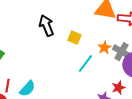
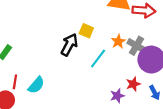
black arrow: (46, 26) -> (69, 45), moved, turned 50

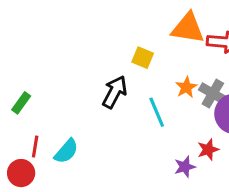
yellow square: (86, 31) -> (143, 58), moved
cyan line: (98, 58) -> (157, 112), turned -60

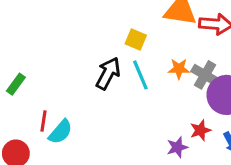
orange star: (186, 87) -> (179, 69), turned 30
cyan line: (157, 112) -> (140, 75), moved
red line: (35, 147) -> (44, 121), moved

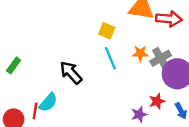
black arrow: (108, 73) -> (71, 73), moved, turned -70
gray cross: (205, 75) -> (161, 58), turned 30
red line: (44, 121) -> (35, 111), moved

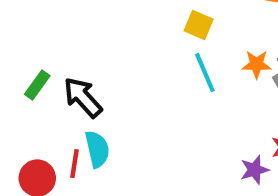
black arrow: (71, 73) -> (83, 97), moved
cyan semicircle: (48, 102) -> (97, 149), turned -54

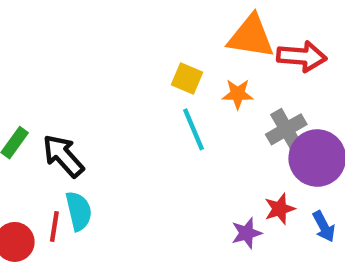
orange star: (257, 64) -> (238, 94), moved

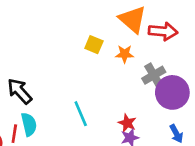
orange triangle: (251, 37) -> (133, 19), turned 32
cyan line: (194, 129) -> (81, 114), moved
red star: (280, 209) -> (127, 123), moved, turned -30

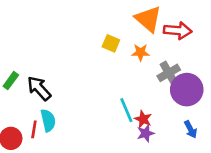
cyan line: (81, 114) -> (126, 110), moved

